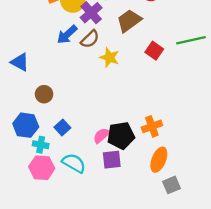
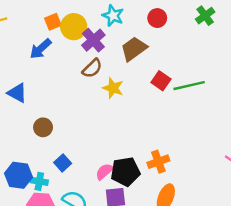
blue arrow: (67, 35) -> (41, 49), moved
green line: (191, 40) -> (189, 86), moved
blue hexagon: (26, 125) -> (18, 175), moved

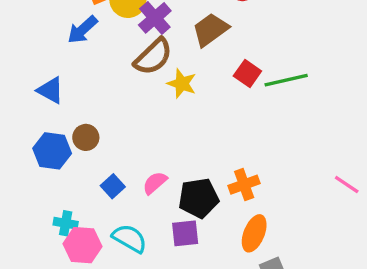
brown semicircle: (92, 68) -> (153, 57), size x1.4
pink semicircle: (104, 172) -> (155, 183), moved
blue hexagon: (18, 175) -> (52, 151), moved
cyan cross: (39, 181) -> (66, 223), moved

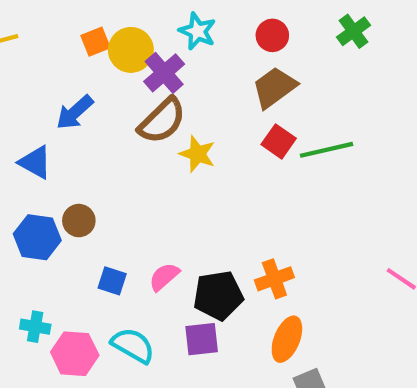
blue arrow: (82, 30) -> (75, 112), moved
brown trapezoid: (210, 30) -> (274, 87), moved
blue square: (113, 186) -> (112, 281), turned -30
cyan cross: (66, 223) -> (35, 327), moved

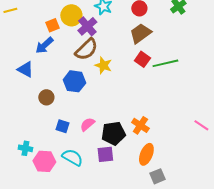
orange square: (96, 42) -> (52, 25), moved
blue hexagon: (37, 237) -> (74, 81), moved
orange cross: (274, 279) -> (140, 125), turned -36

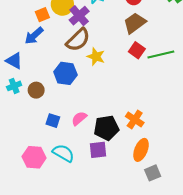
cyan cross: (25, 148) -> (14, 86), moved, turned -32

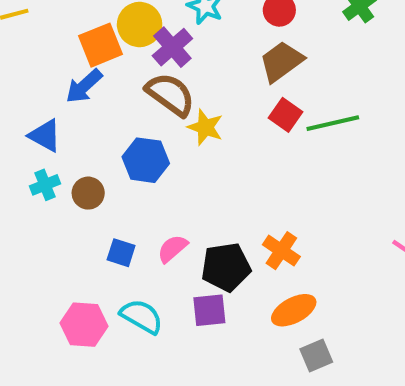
orange square: (42, 15) -> (100, 45), size x1.5
brown semicircle: (78, 40) -> (170, 94), turned -100
orange ellipse: (141, 150) -> (294, 310), turned 40

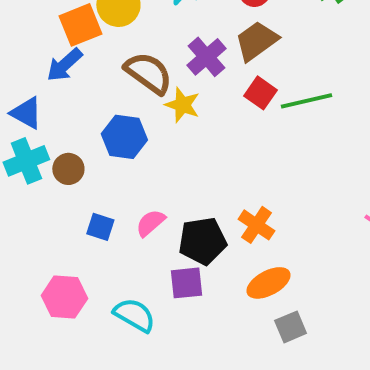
purple cross: (172, 47) -> (206, 57), moved
cyan cross: (45, 185) -> (26, 161), size x1.5
cyan semicircle: (142, 316) -> (134, 315), moved

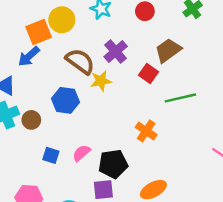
brown trapezoid: (256, 41) -> (168, 50), moved
green line: (307, 101) -> (180, 98), moved
yellow star: (182, 105) -> (101, 81), turned -30
orange cross: (256, 225) -> (146, 131), moved

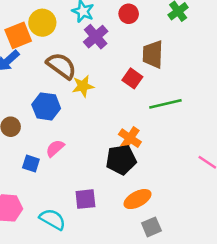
brown trapezoid: (168, 50) -> (153, 54), turned -52
purple cross: (116, 52) -> (96, 37), moved
pink semicircle: (81, 153) -> (55, 148), moved
black pentagon: (113, 164) -> (121, 160), moved

